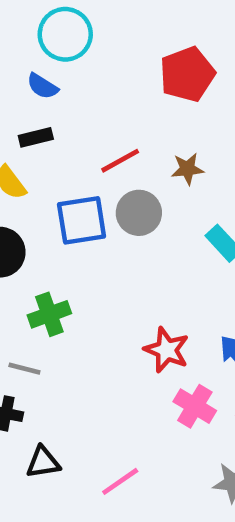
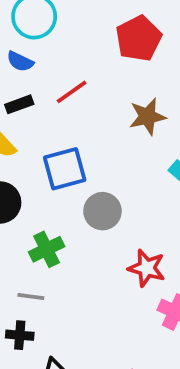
red line: (120, 161) -> (72, 92), moved
brown star: (187, 169) -> (147, 117), size x1.4
gray circle: (139, 213) -> (103, 211), moved

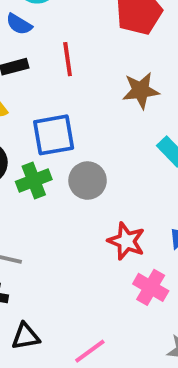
red line: (72, 92) -> (68, 59), turned -68
green cross: (47, 249) -> (34, 180), moved

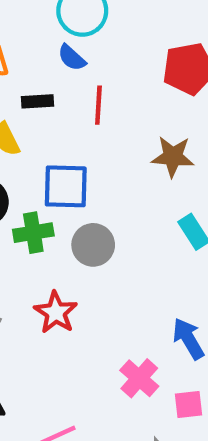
blue semicircle: (19, 24) -> (72, 58), moved
red star: (126, 241) -> (56, 312), moved

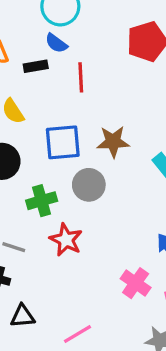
black rectangle: (37, 101) -> (36, 66), moved
brown star: (173, 157) -> (113, 142), moved
green cross: (33, 233) -> (42, 201), moved

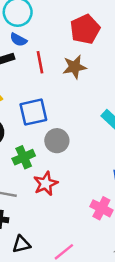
brown star: (113, 142) -> (74, 67), moved
red star: (66, 240) -> (46, 184), turned 30

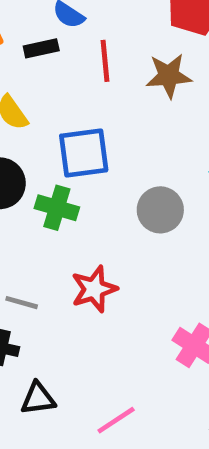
gray circle: (57, 141) -> (160, 210), moved
green cross: (24, 157) -> (57, 208), moved, turned 35

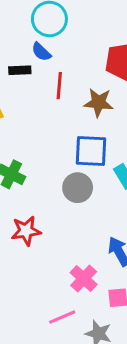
blue square: (84, 153) -> (91, 151), moved
pink line: (116, 420) -> (62, 317), moved

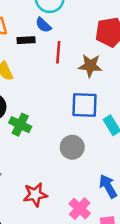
gray circle: (78, 188) -> (72, 147), moved
red star: (26, 231) -> (35, 195), moved

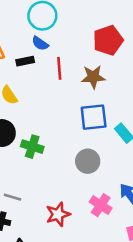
pink cross: (80, 209) -> (101, 205), moved

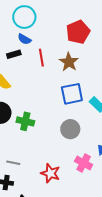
brown star: (93, 77) -> (69, 62), turned -30
red star: (58, 214) -> (50, 173), turned -30

